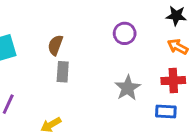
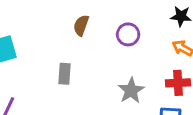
brown semicircle: (55, 45) -> (81, 25), moved

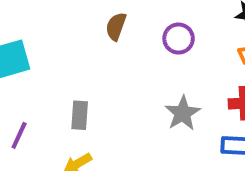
gray rectangle: (64, 74) -> (80, 115), moved

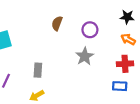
gray star: (183, 113) -> (85, 56), moved

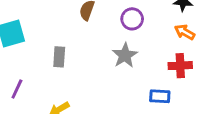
gray rectangle: (38, 70) -> (59, 57), moved
blue rectangle: (120, 86) -> (160, 96), moved

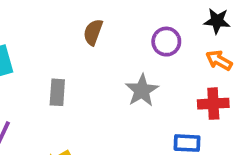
purple circle: (132, 19) -> (166, 42), moved

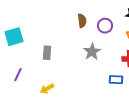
brown semicircle: (93, 32) -> (82, 21), moved, turned 152

